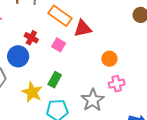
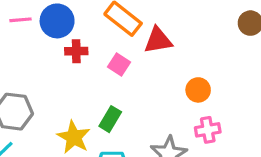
red cross: (31, 38) -> (76, 51), turned -32
blue circle: (18, 56) -> (57, 21), moved

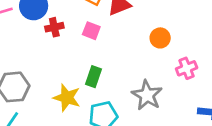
pink cross: (208, 130) -> (187, 68), moved

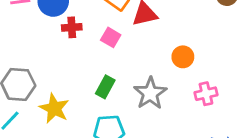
gray star: (147, 95) -> (150, 93), moved
yellow star: (67, 98) -> (54, 108), moved

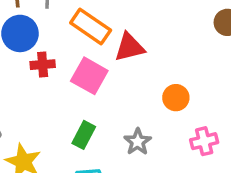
pink square: (111, 37) -> (89, 76), size x1.5
gray star: (150, 93) -> (138, 142), size x0.7

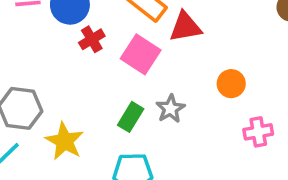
red cross: (43, 65) -> (92, 39), turned -30
gray star: (138, 142) -> (170, 109), moved

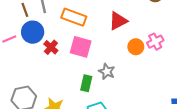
red triangle: (185, 27) -> (118, 21), moved
pink cross: (258, 132) -> (155, 42), moved

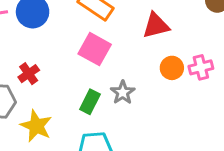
red cross: (51, 47) -> (29, 74), moved

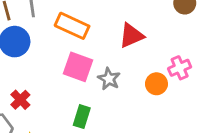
orange circle: (172, 68) -> (156, 84), moved
gray star: (123, 92) -> (109, 79), moved

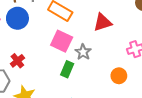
orange circle: (156, 84) -> (119, 76), moved
green rectangle: (82, 117) -> (67, 69), moved

